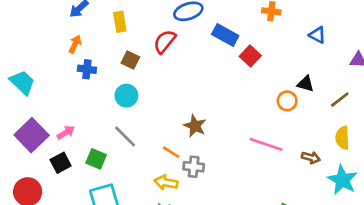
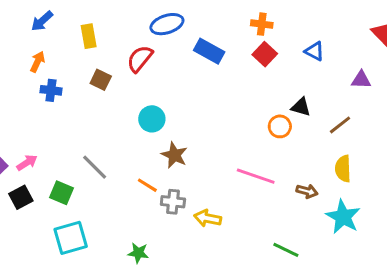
red square: (250, 56) -> (265, 54), moved
cyan circle: (126, 96) -> (152, 119), moved
yellow arrow: (166, 183) -> (208, 218), moved

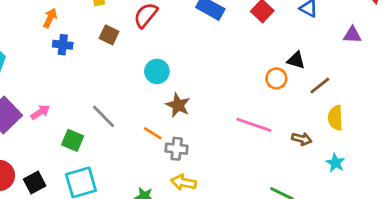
brown line: (340, 125) -> (320, 85), moved
black square: (21, 197) -> (35, 182), moved
cyan star: (343, 217) -> (335, 163), size x0.6
yellow arrow: (208, 218) -> (184, 182), moved

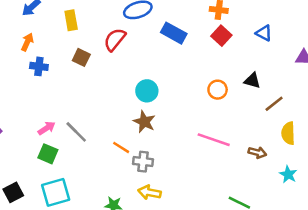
cyan circle: (157, 71) -> (147, 91), moved
orange circle: (276, 78) -> (218, 90), moved
pink arrow: (40, 112) -> (47, 128), moved

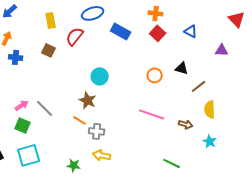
yellow rectangle: (71, 20) -> (51, 20), moved
brown star: (144, 122) -> (88, 100), moved

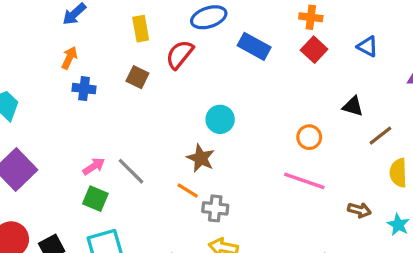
orange circle: (155, 75) -> (309, 137), moved
brown arrow: (186, 124) -> (359, 210), moved

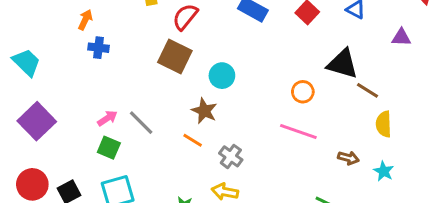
brown square: (137, 77) -> (175, 56), moved, size x1.6
black triangle: (353, 106) -> (343, 64), size x1.6
brown line: (380, 136) -> (367, 90), turned 70
gray cross: (215, 208) -> (231, 156), moved, turned 30

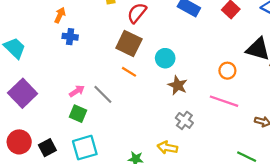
brown star: (204, 111) -> (178, 85), moved
orange line: (193, 140) -> (129, 72), moved
gray cross: (231, 156) -> (184, 120), moved

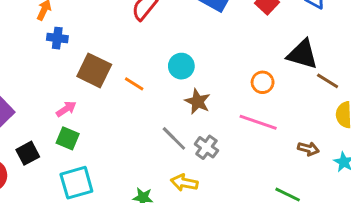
brown square: (129, 43) -> (94, 70), moved
gray line: (103, 94) -> (174, 138), moved
black square: (47, 148) -> (28, 153), moved

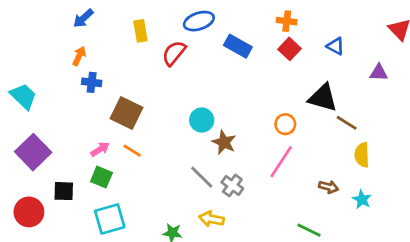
cyan circle: (181, 66) -> (202, 120), moved
orange line: (134, 84) -> (132, 151), moved
pink line: (258, 122) -> (281, 162), turned -76
black square: (28, 153) -> (64, 191), turned 30

